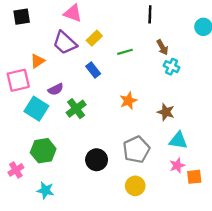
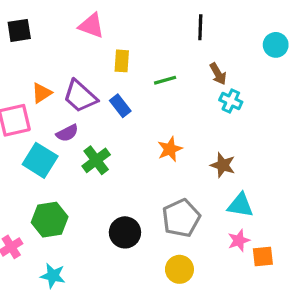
yellow rectangle: (94, 38) -> (122, 61), turned -42
purple trapezoid: (65, 43) -> (80, 96), moved

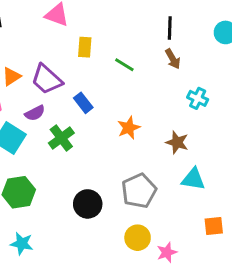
black line: (200, 27) -> (170, 28), moved
green line: (165, 80) -> (124, 65), turned 48
cyan cross: (231, 101) -> (198, 98), moved
blue rectangle: (120, 106) -> (83, 103), moved
pink star: (239, 240) -> (167, 252), moved

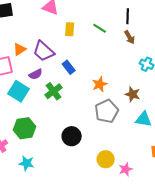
green line: (124, 65) -> (100, 28), moved
gray pentagon: (139, 191) -> (107, 111), moved

